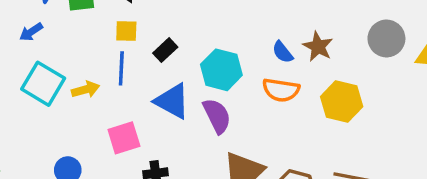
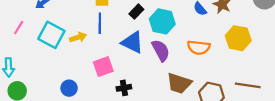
black rectangle: (165, 50) -> (136, 12), moved
orange semicircle: (281, 90) -> (199, 47), moved

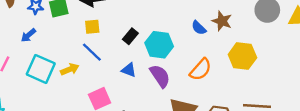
blue line: (100, 23) -> (92, 52), turned -42
blue triangle: (132, 42) -> (129, 70), size x0.6
orange semicircle: (199, 47) -> (201, 70), turned -50

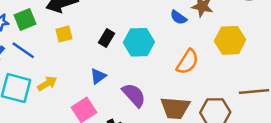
blue line: (92, 52) -> (23, 50), moved
blue triangle: (129, 70) -> (98, 76), moved, turned -49
purple semicircle: (160, 76) -> (134, 95), moved

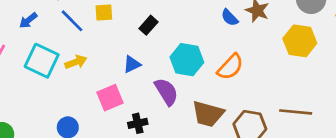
yellow hexagon: (230, 40) -> (300, 41), moved
cyan hexagon: (139, 42) -> (187, 60), moved
blue line: (23, 50) -> (72, 21), moved

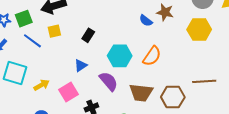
yellow arrow: (76, 62) -> (42, 85), moved

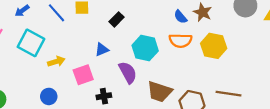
yellow hexagon: (199, 30) -> (214, 46), moved
orange semicircle: (152, 56) -> (180, 41), moved, turned 45

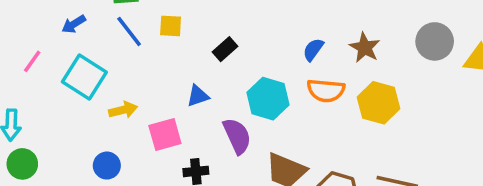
blue semicircle: (181, 17) -> (313, 50), moved, turned 72

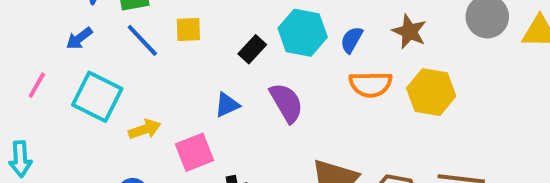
cyan hexagon: (268, 99) -> (303, 33), moved
purple semicircle: (237, 136) -> (286, 103), moved

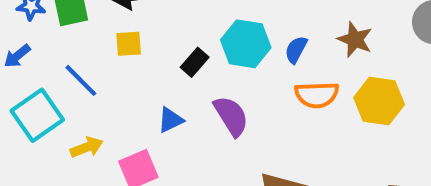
blue line: (142, 40) -> (81, 80), moved
cyan square: (97, 97) -> (37, 115), turned 30

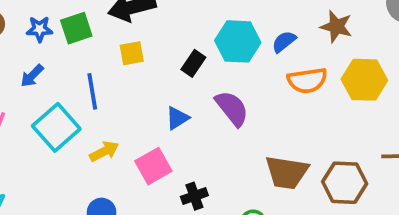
blue semicircle: (296, 50) -> (284, 42), turned 30
blue line: (81, 80) -> (92, 91), turned 42

